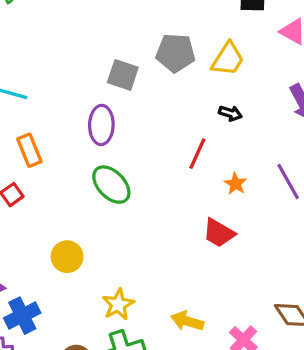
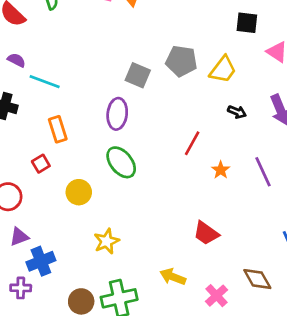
black arrow: (230, 113) -> (237, 112), moved
red trapezoid: (219, 233) -> (206, 233), moved
yellow circle: (67, 257) -> (79, 192), moved
yellow star: (118, 304) -> (107, 241), moved

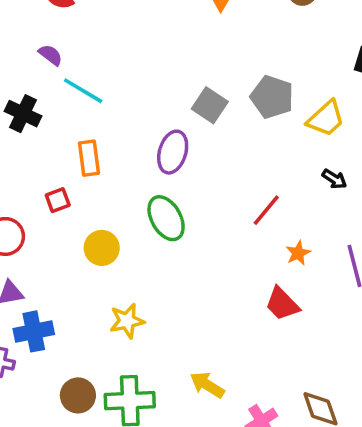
red trapezoid: (206, 233) -> (282, 304), moved

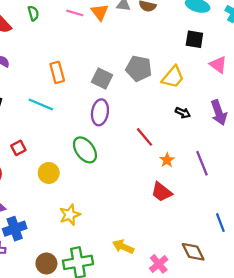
cyan line: (83, 91) -> (41, 105), moved
purple ellipse: (173, 152) -> (100, 112), moved
orange rectangle: (89, 158) -> (57, 72), moved
red line: (266, 210) -> (144, 137), turned -72

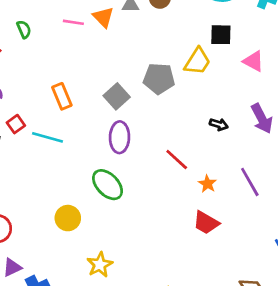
yellow trapezoid: (173, 77) -> (197, 61), moved
gray square: (102, 78) -> (117, 96), turned 30
red square: (18, 148) -> (16, 124), moved

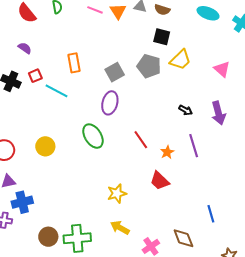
black square: (221, 35) -> (162, 37), moved
red line: (177, 160) -> (141, 140), moved
purple line: (250, 182) -> (194, 146), moved
yellow circle: (68, 218) -> (45, 146), moved
yellow star: (100, 265) -> (117, 193), moved

